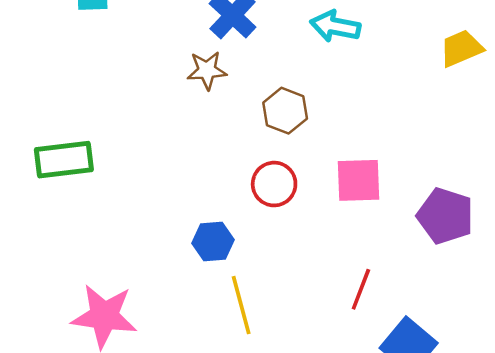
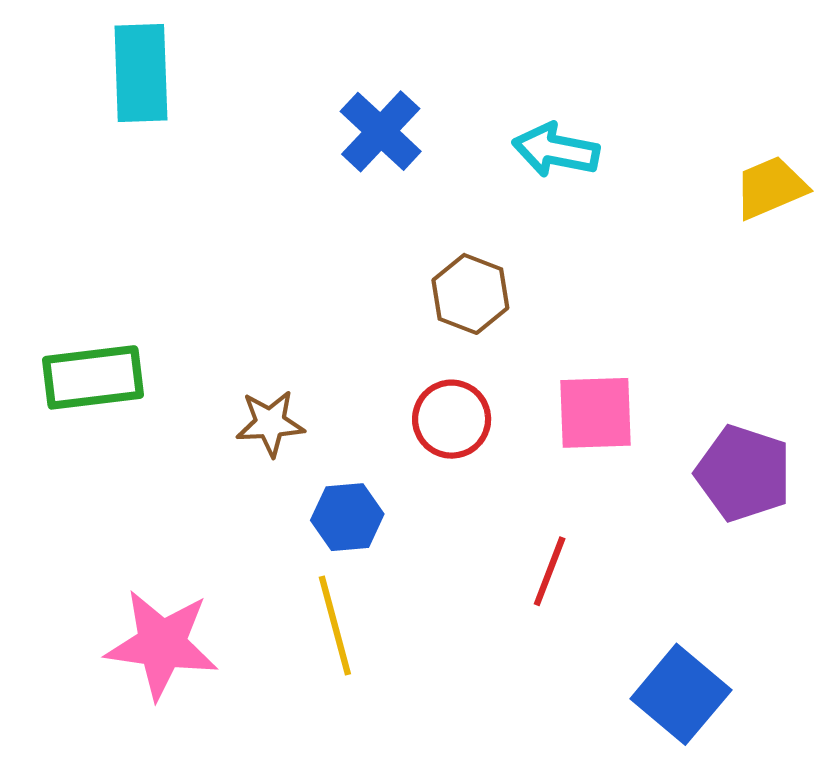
brown star: (207, 70) -> (270, 423), moved
red line: (361, 289) -> (550, 571), moved
yellow line: (241, 305) -> (335, 626), moved

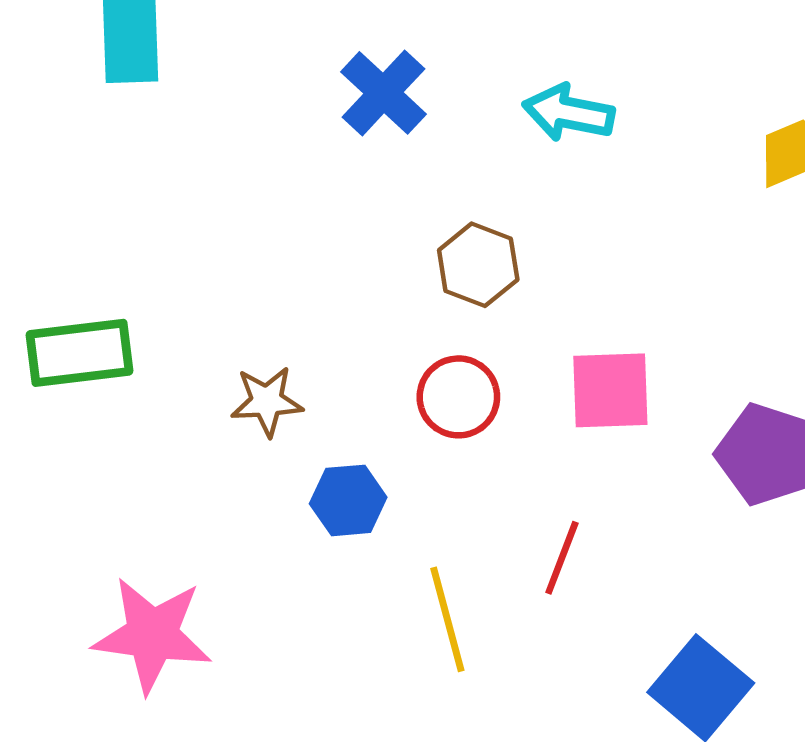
yellow line: (335, 626) -> (447, 619), moved

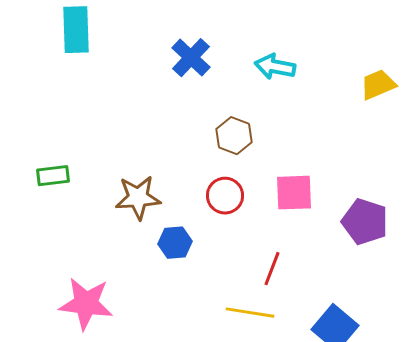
green rectangle: (80, 353) -> (53, 176), size x0.7
brown star: (267, 401) -> (138, 198), size x1.4
yellow line: (447, 619) -> (250, 313), moved, turned -66

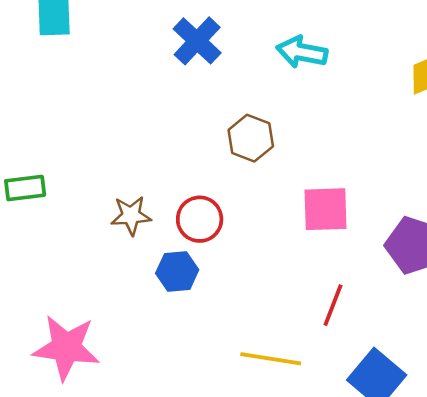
red circle: (225, 196) -> (200, 219), moved
brown star: (138, 198) -> (131, 215), size x0.7
red line: (272, 269) -> (333, 305), moved

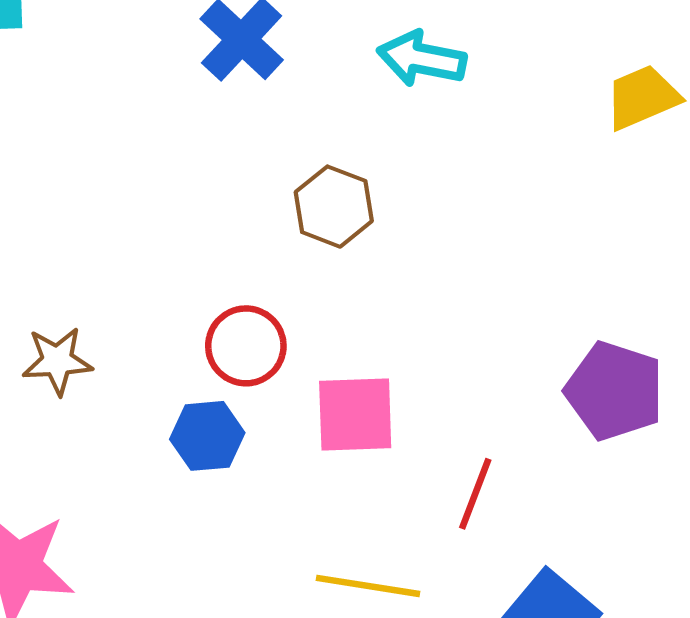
pink square: (325, 209) -> (355, 414), moved
brown star: (131, 215) -> (57, 361), moved

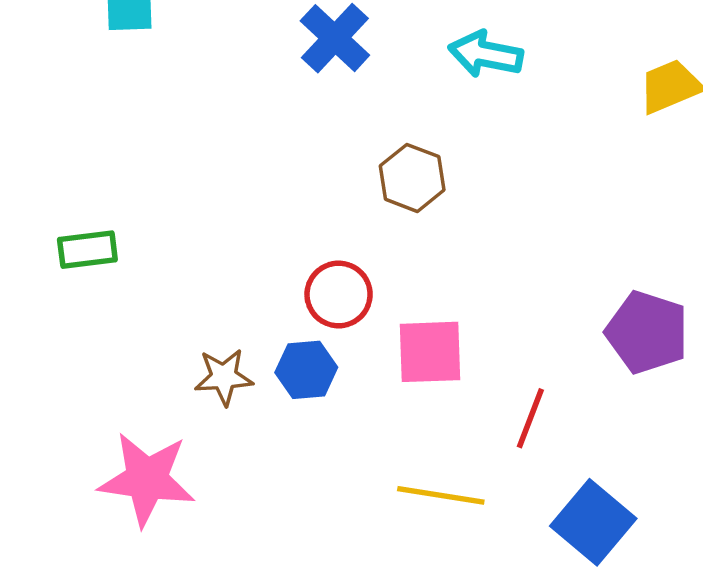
brown star: (57, 361) -> (224, 377), moved

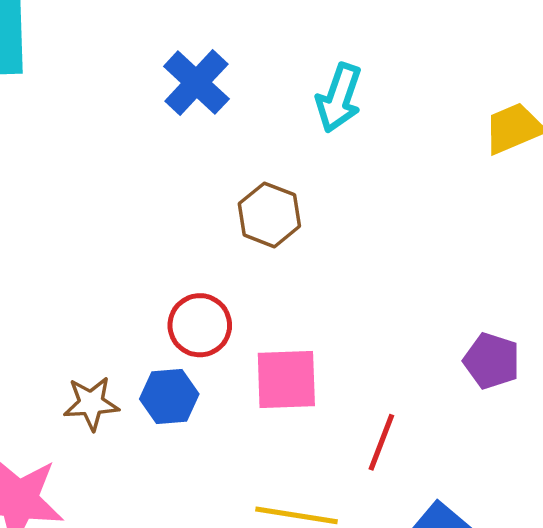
cyan arrow: (486, 54) -> (339, 98), turned -82
purple pentagon: (647, 332) -> (492, 361), size x0.7

